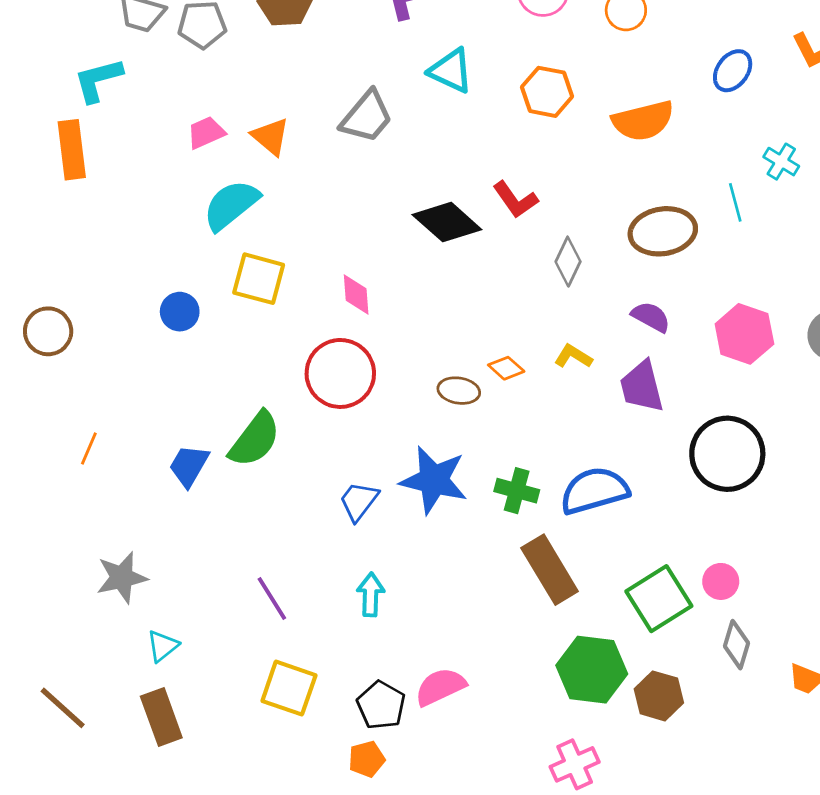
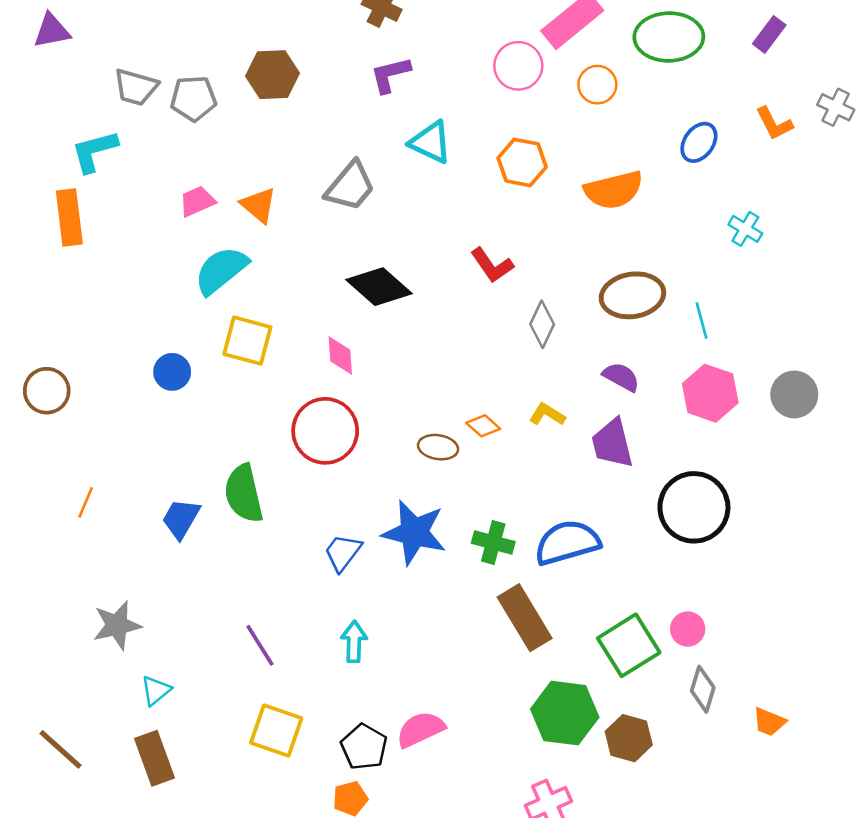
cyan line: (735, 202) -> (701, 320), moved
black diamond: (447, 222) -> (379, 287), moved
green semicircle: (255, 439) -> (244, 494), turned 130

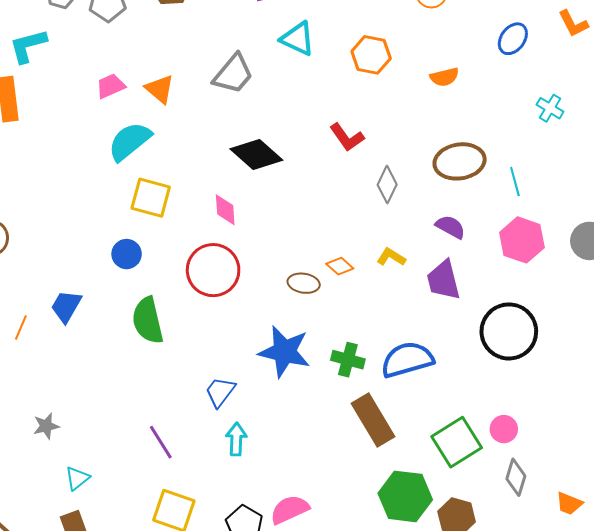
orange semicircle: (614, 190) -> (444, 77), size x0.6
blue circle: (172, 372) -> (127, 254), moved
blue trapezoid: (181, 519) -> (66, 306), moved
blue trapezoid: (343, 553) -> (220, 392), moved
gray star: (117, 625) -> (46, 426), size x0.7

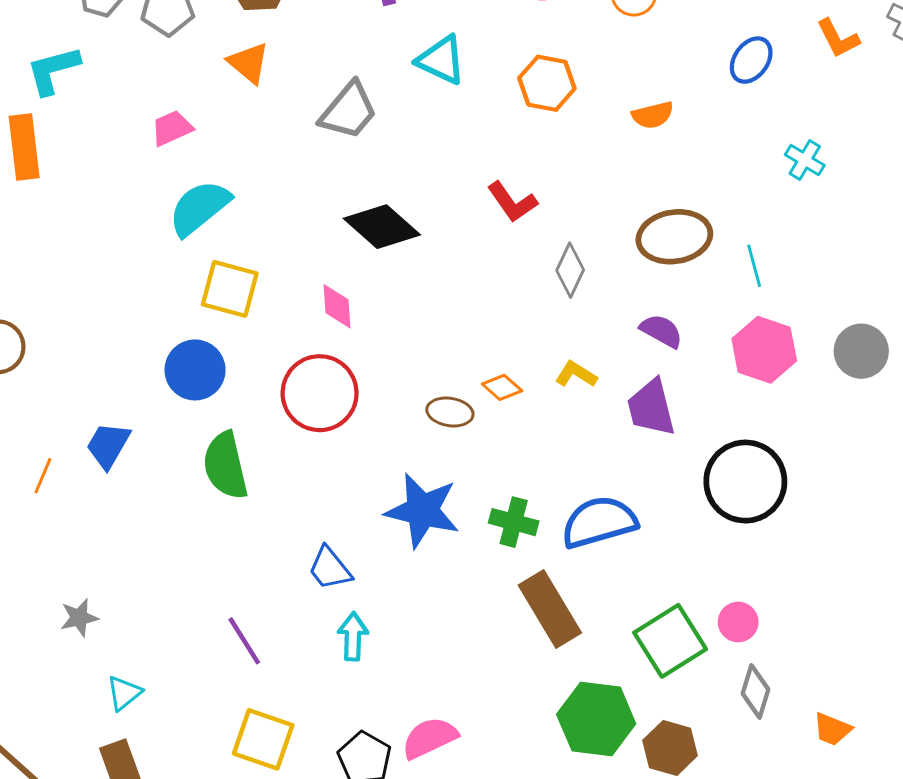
orange triangle: (160, 89) -> (249, 63), moved
blue circle: (127, 254) -> (195, 370), size x1.4
blue trapezoid: (220, 392) -> (330, 568), turned -76

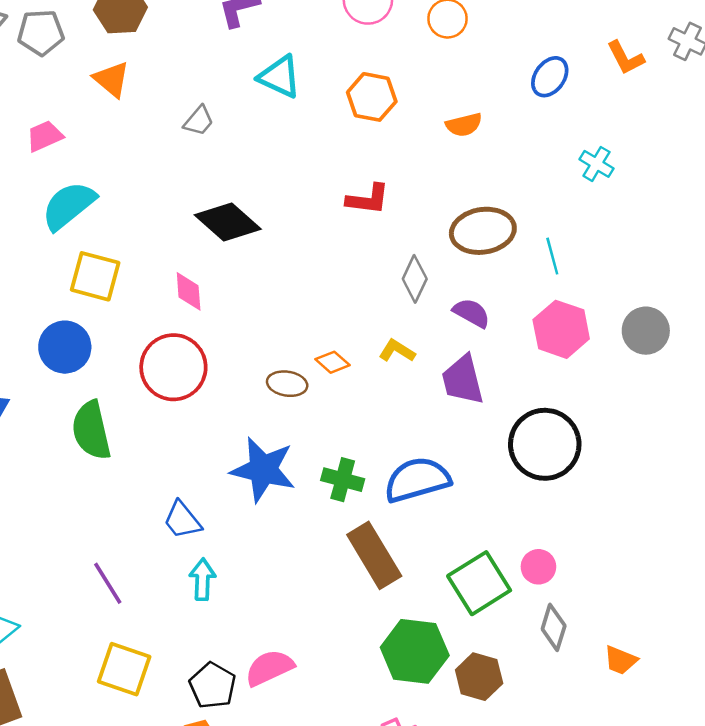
gray trapezoid: (349, 111) -> (199, 121), size x0.6
red L-shape: (512, 202) -> (368, 199), moved, turned -48
gray diamond: (570, 270) -> (415, 279), moved

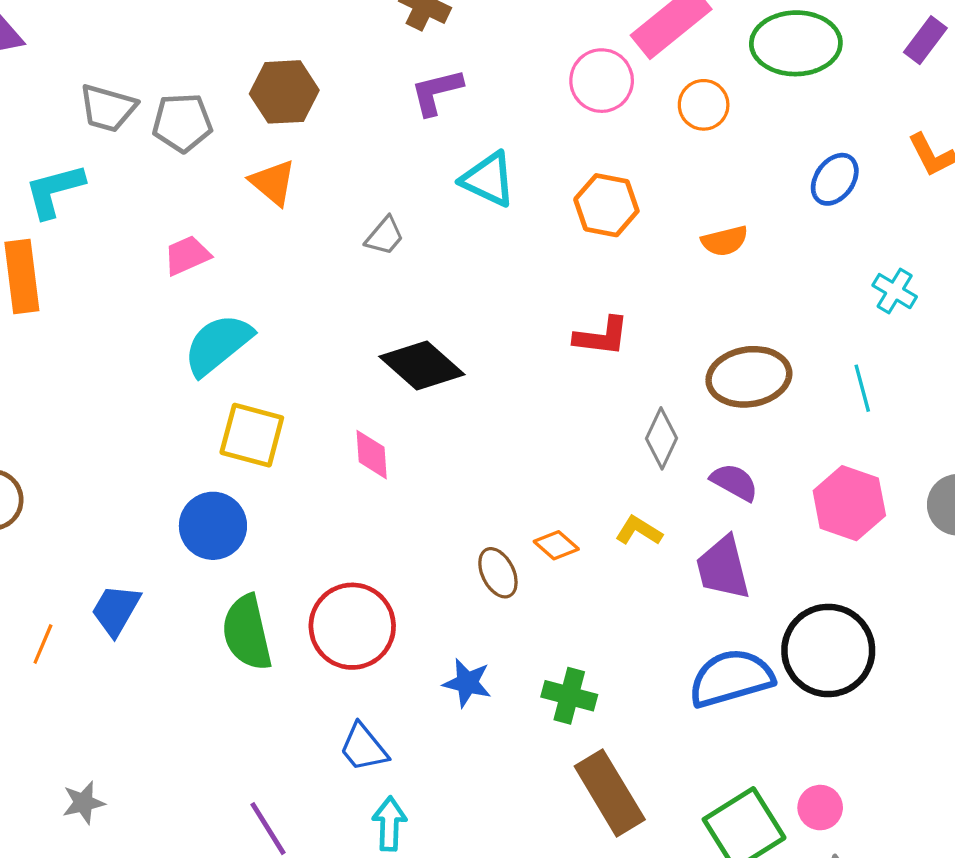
cyan line: (552, 256) -> (862, 388), moved
red circle: (173, 367) -> (352, 626), moved
brown ellipse: (287, 384) -> (498, 573), turned 54
blue star: (263, 470) -> (467, 683), size x0.6
blue semicircle: (417, 480) -> (731, 678), moved

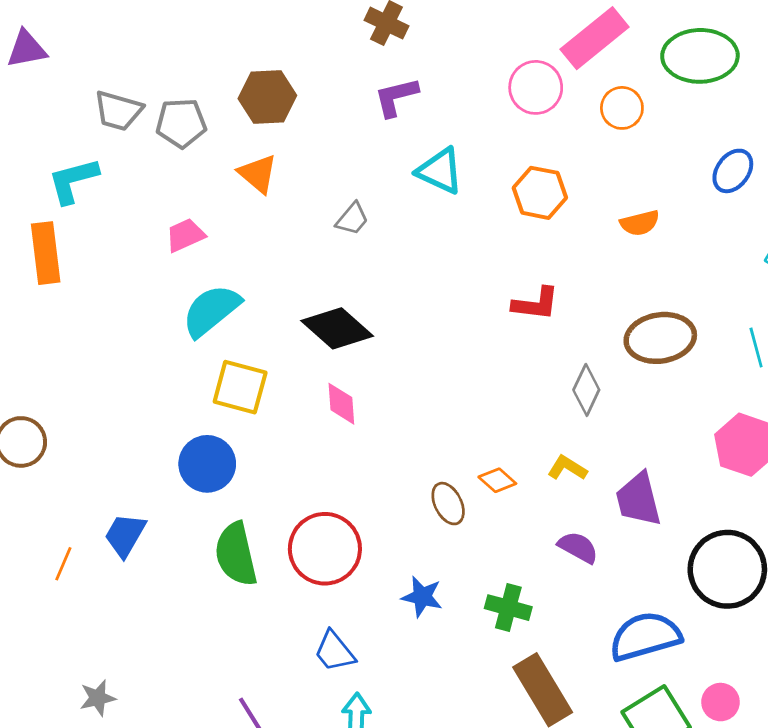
black diamond: (422, 366) -> (337, 328), moved
purple semicircle: (734, 482) -> (578, 547), moved
blue semicircle: (731, 678) -> (645, 636), moved

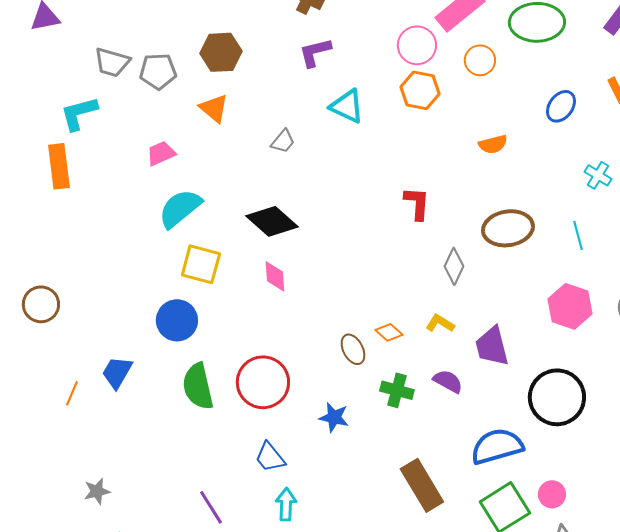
orange hexagon: (540, 193) -> (420, 90), moved
red L-shape: (536, 304) -> (417, 203), turned -93
green cross: (508, 608) -> (397, 390), moved

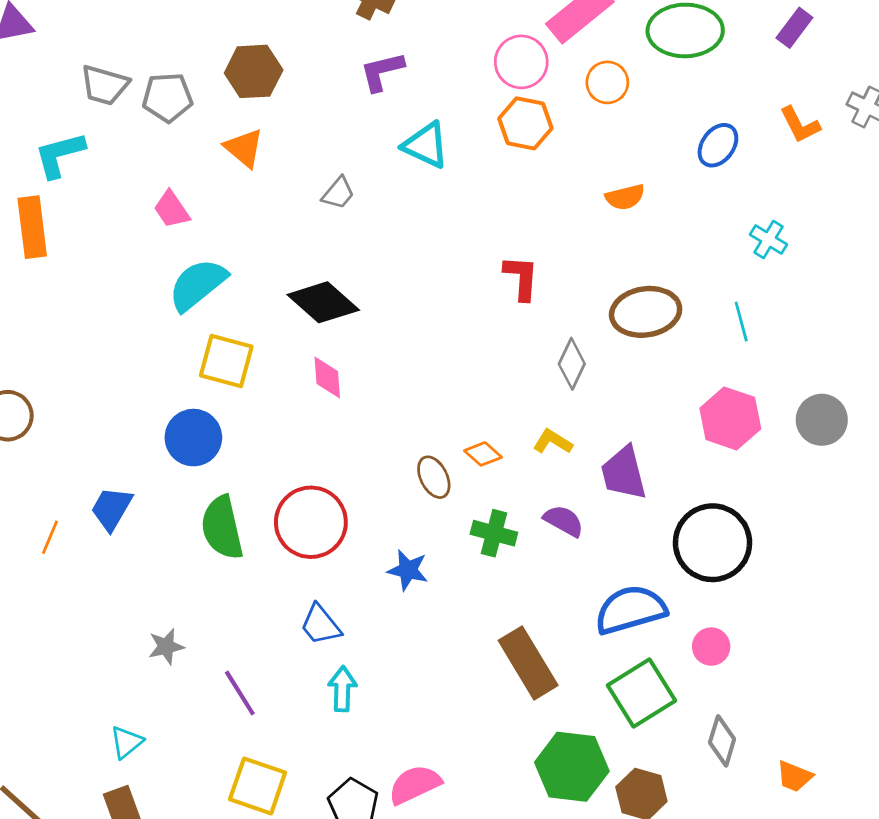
pink trapezoid: (161, 153) -> (172, 209), turned -100
gray star: (97, 491) -> (166, 647), moved
pink circle: (552, 494) -> (711, 647), moved

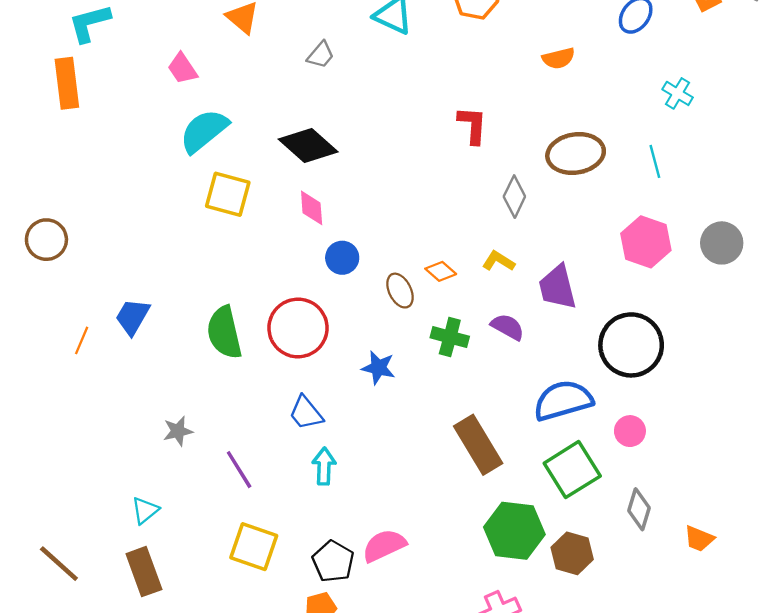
blue circle: (193, 438) -> (342, 258), moved, size x0.7

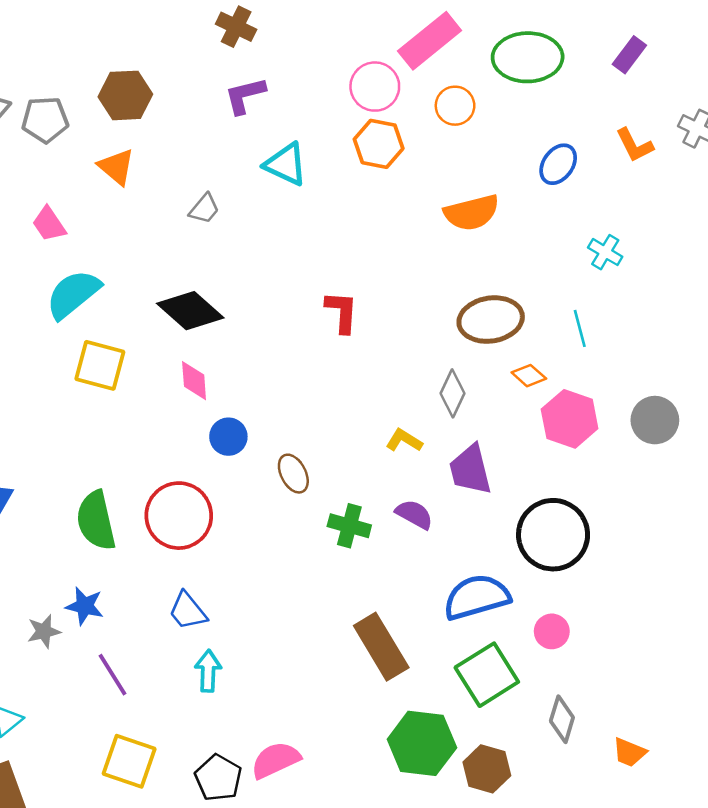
orange semicircle: (559, 58) -> (472, 213), size x1.5
red L-shape: (472, 125) -> (342, 312), moved
gray diamond: (514, 197) -> (452, 393), moved
orange diamond: (441, 271) -> (529, 376), moved
blue star: (378, 368) -> (85, 606), moved

